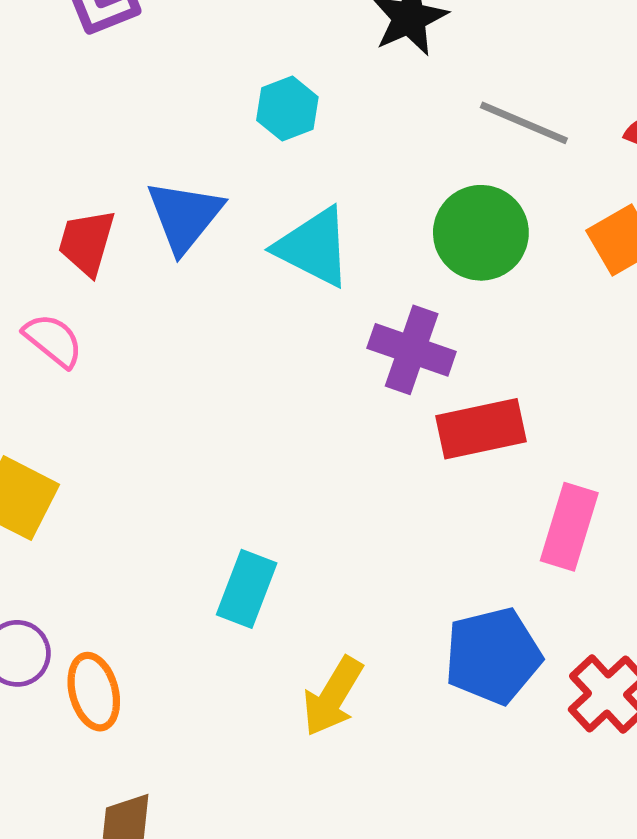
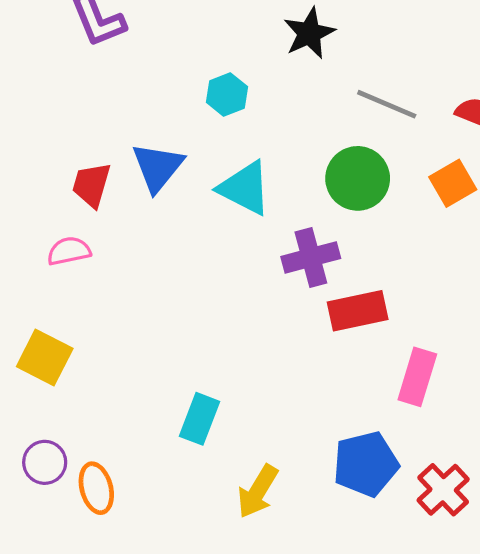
pink semicircle: (53, 340) -> (69, 251), turned -51
purple cross: (412, 350) -> (311, 257), turned -34

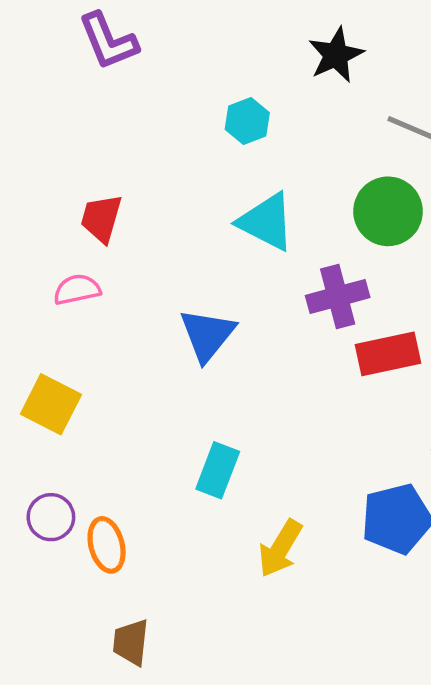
blue triangle: (158, 167) -> (207, 335), moved

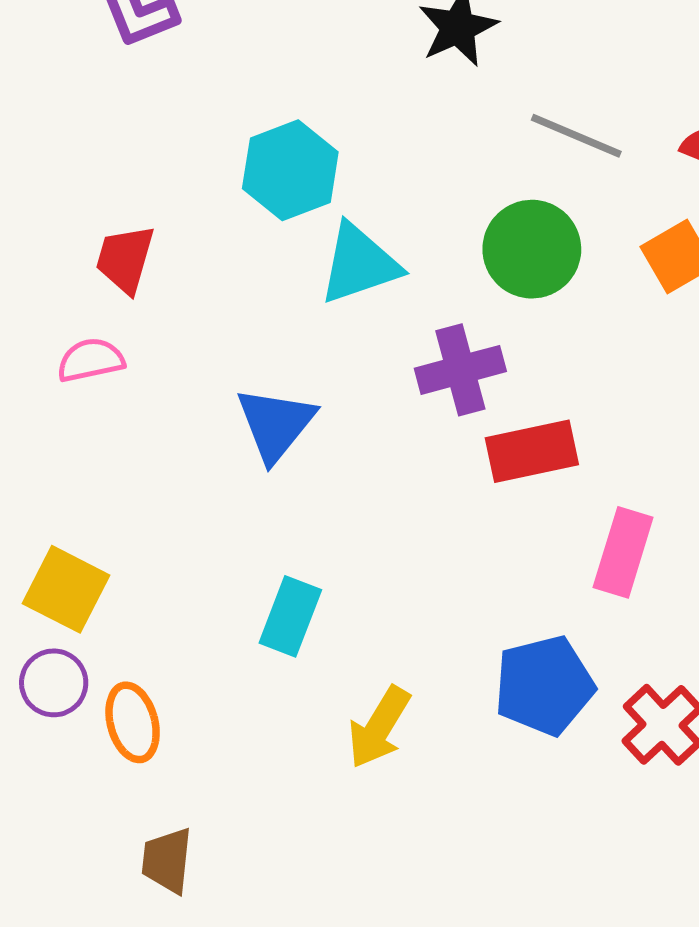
cyan hexagon: (247, 121) -> (290, 170), moved, size x1.5
cyan triangle: (266, 222) -> (359, 264), turned -46
yellow square: (51, 404) -> (66, 589), moved

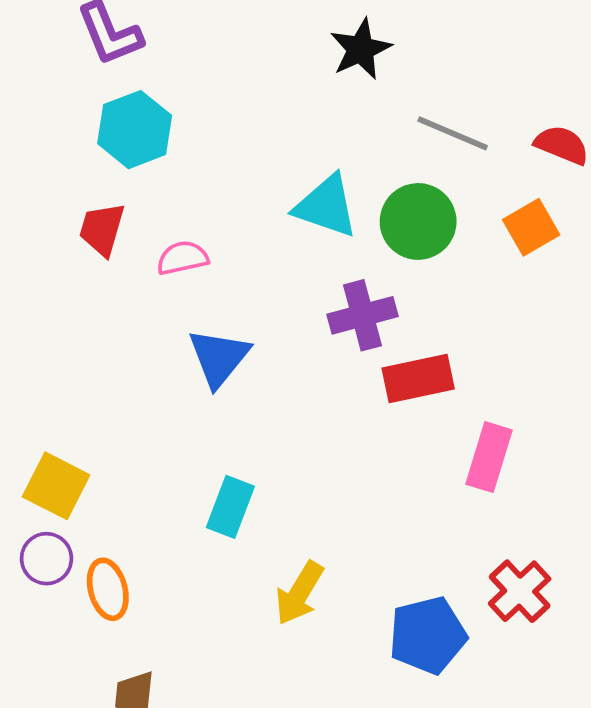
cyan hexagon: (290, 170) -> (135, 130), moved
cyan triangle: (359, 264) -> (326, 206), moved, turned 38
pink semicircle: (91, 360) -> (182, 258), moved
blue pentagon: (544, 685) -> (428, 635), moved

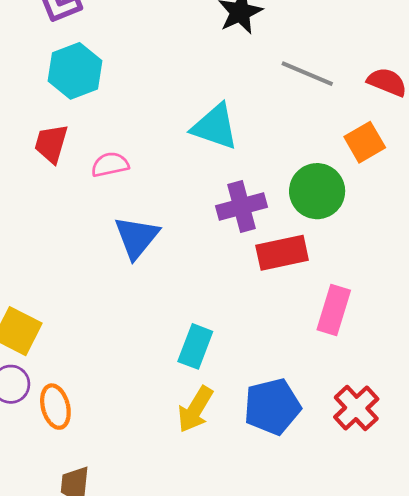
green circle: (418, 221) -> (317, 191), moved
cyan rectangle: (230, 507) -> (195, 346), moved
blue pentagon: (428, 635) -> (272, 407), moved

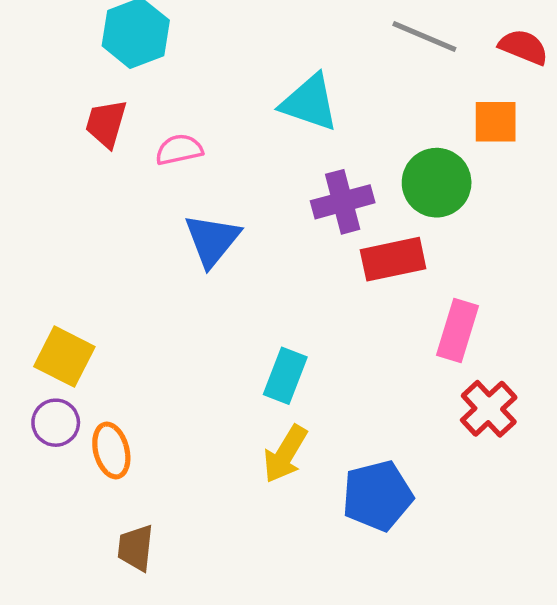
orange square: (365, 142) -> (496, 122), turned 30
blue pentagon: (272, 407) -> (377, 496), moved
red cross: (356, 408) -> (489, 409), moved

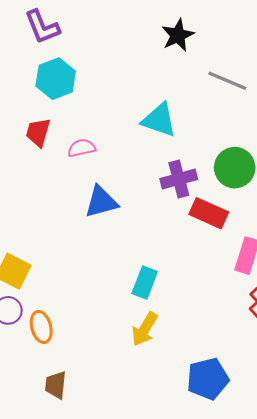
blue triangle: (212, 240) -> (101, 202), turned 36
red rectangle: (393, 259) -> (209, 213), turned 36
blue pentagon: (377, 496) -> (208, 379), moved

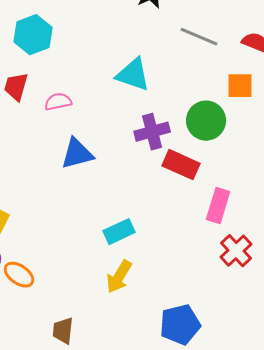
cyan rectangle: (145, 282) -> (119, 232), turned 44
orange ellipse: (41, 327) -> (19, 275), turned -40
brown trapezoid: (56, 385) -> (63, 331), moved

